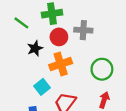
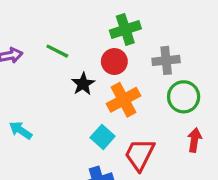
green cross: (52, 14) -> (125, 30), moved
gray cross: (83, 30) -> (166, 60), moved

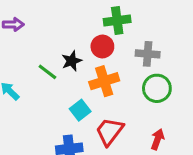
green line: (57, 51) -> (47, 72), moved
red arrow: (195, 140) -> (158, 139), moved

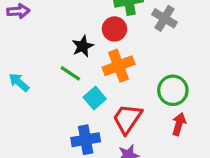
gray cross: (148, 54) -> (165, 18), moved, turned 30
green line: (47, 72) -> (70, 73), moved
green circle: (157, 88) -> (173, 90), moved

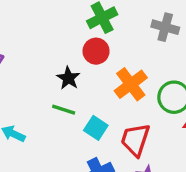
gray cross: (165, 18) -> (165, 27), moved
orange cross: (119, 66) -> (131, 84), moved

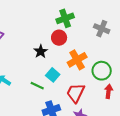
green line: (64, 110) -> (37, 86), moved
cyan square: (96, 128) -> (53, 75), moved

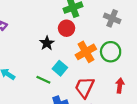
green circle: (102, 71) -> (111, 52), moved

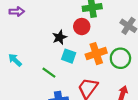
cyan square: (60, 68) -> (69, 56), moved, turned -32

